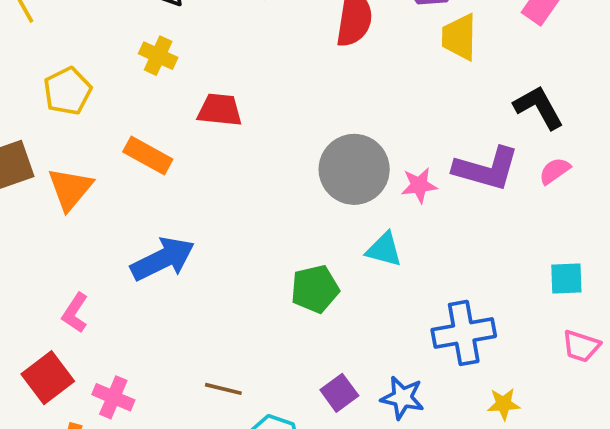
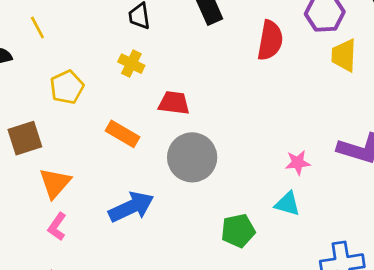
gray circle: (354, 169) -> (192, 157), moved
pink star: (419, 185) -> (298, 163), moved
orange triangle: (70, 189) -> (55, 183), moved
pink L-shape: (75, 313) -> (57, 227), moved

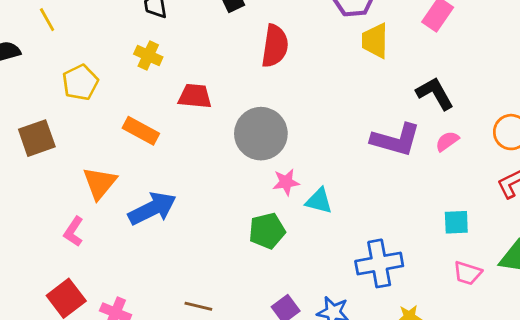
red semicircle: (270, 40) -> (275, 46), moved
gray circle: (192, 157) -> (261, 134), moved
pink star: (298, 163) -> (286, 182), moved
orange triangle: (55, 183) -> (100, 183), moved

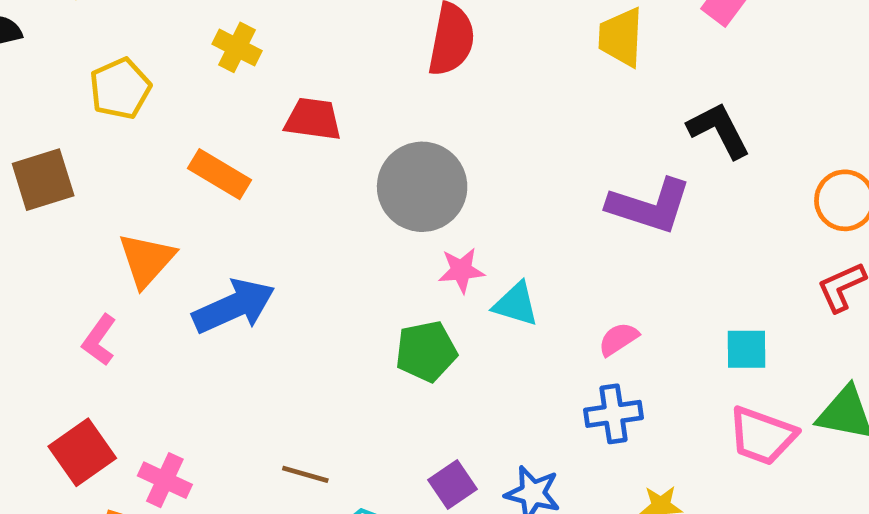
pink semicircle: (447, 141) -> (618, 339), moved
blue cross: (379, 263) -> (614, 414), size x0.7
pink trapezoid: (468, 273) -> (762, 436), size x1.4

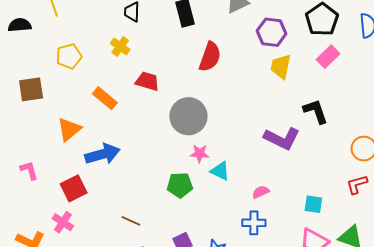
pink L-shape: (99, 340) -> (29, 170), moved, turned 120
red square: (82, 452) -> (74, 188), moved
brown line: (305, 474) -> (131, 221), moved

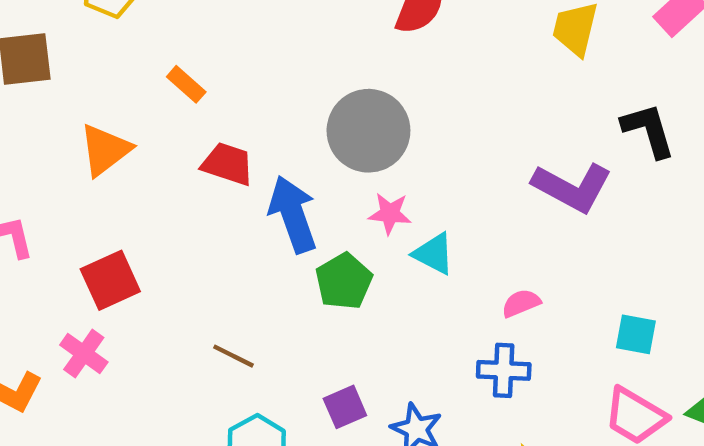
red trapezoid: (147, 81) -> (228, 164), moved
orange rectangle: (105, 98) -> (186, 84), size x0.7
blue arrow: (103, 154) -> (293, 214), moved, turned -96
green pentagon: (180, 185) -> (344, 281), turned -30

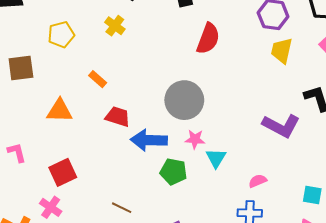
orange triangle: (105, 150) -> (60, 111), turned 40
blue arrow: (293, 214) -> (149, 140), turned -68
cyan triangle: (434, 254) -> (216, 158), turned 35
green pentagon: (344, 281) -> (173, 172), turned -30

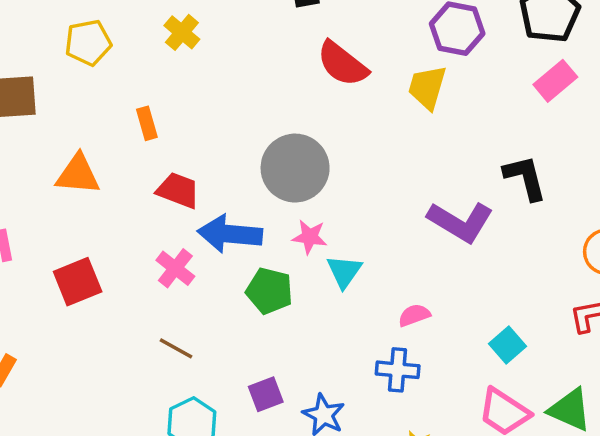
red semicircle: (208, 39) -> (342, 64), turned 104
yellow trapezoid: (282, 51) -> (427, 87), moved
orange rectangle: (98, 79) -> (147, 123), turned 30
cyan square: (312, 195) -> (508, 345), turned 36
pink cross: (51, 207) -> (175, 268), moved

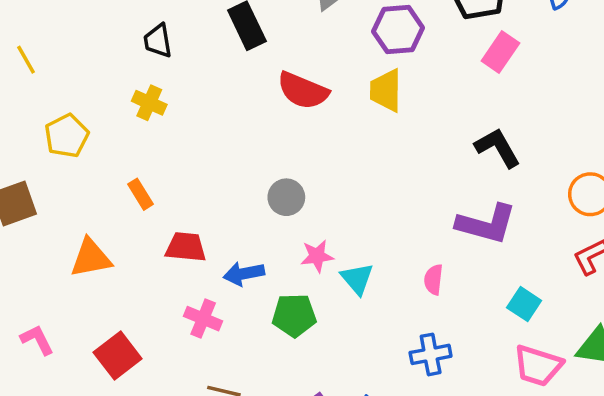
gray circle: (295, 168) -> (286, 197), size x0.6
purple L-shape: (460, 222) -> (486, 224), moved
blue arrow: (230, 234) -> (244, 274), size x0.7
pink semicircle: (414, 315) -> (433, 280), moved, turned -48

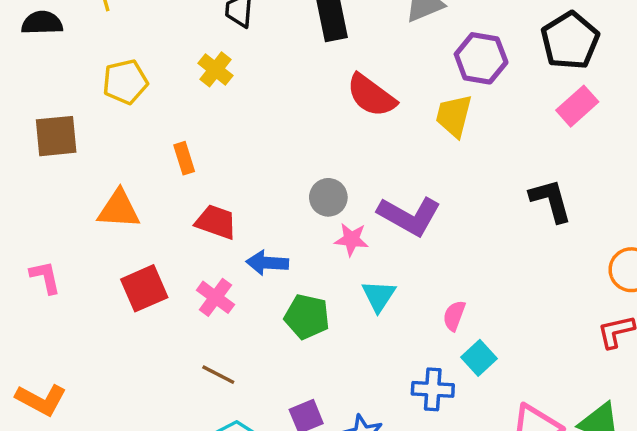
purple L-shape: (486, 224) -> (409, 216), moved
pink star: (317, 256) -> (351, 239), moved
cyan square: (524, 304) -> (479, 358), moved
red square: (118, 356) -> (144, 288), moved

